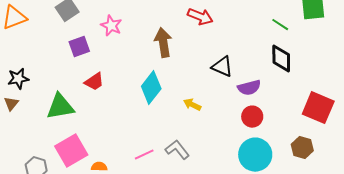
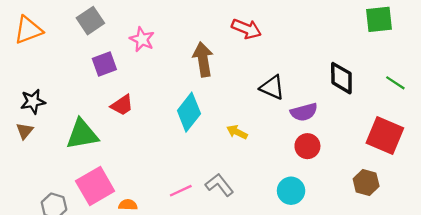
green line: (280, 25) -> (395, 83), moved
cyan circle: (255, 155) -> (291, 191), moved, size x0.7

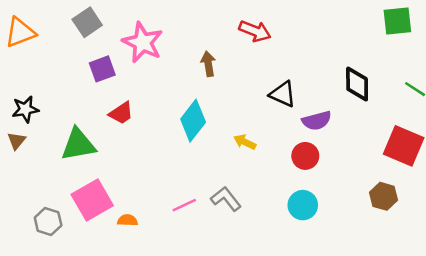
pink star: (142, 39) -> (143, 42), size x1.5
brown arrow: (203, 59) -> (208, 64), size x0.7
red circle: (307, 146) -> (305, 156), moved

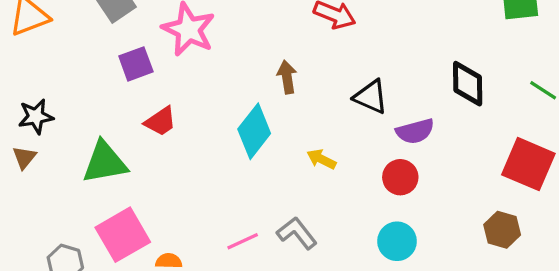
brown arrow: (208, 64) -> (287, 77), moved

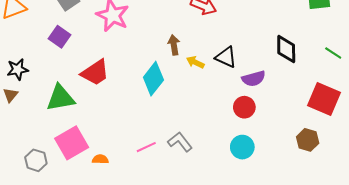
purple square: (136, 64) -> (59, 37), moved, turned -35
red trapezoid: (161, 121) -> (95, 72), size x1.4
yellow arrow: (321, 159) -> (195, 62), moved

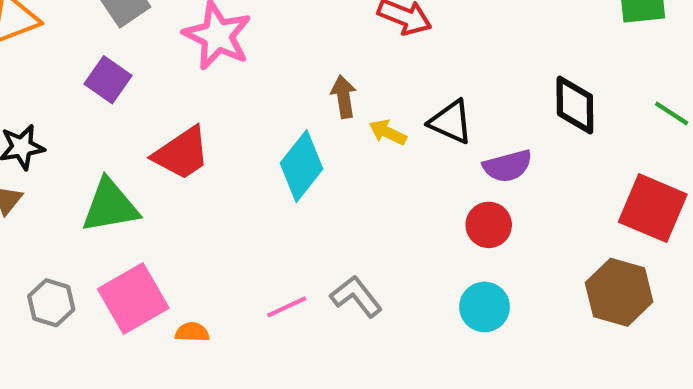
brown hexagon: (308, 140) -> (619, 292), size x1.4
gray hexagon: (36, 160) -> (51, 303), moved

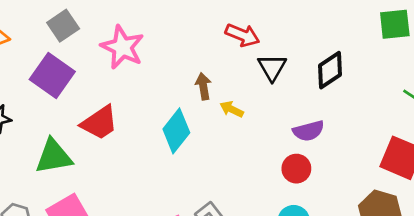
purple square: (108, 80) -> (52, 76), size x1.5
black diamond: (575, 105) -> (330, 70), moved, turned 57
black triangle: (451, 122) -> (272, 67), moved, turned 36

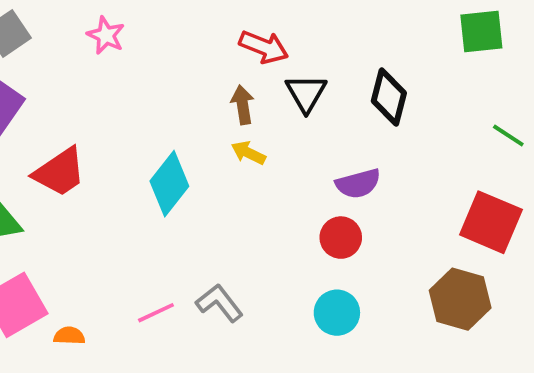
pink star: (122, 47) -> (106, 35), moved, size x0.6
black diamond: (330, 70) -> (389, 97), turned -42
brown arrow: (203, 86) -> (243, 105), moved

